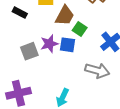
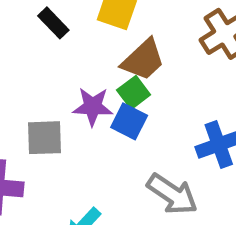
green square: (80, 29) -> (134, 92), moved
gray square: (29, 51) -> (44, 138), moved

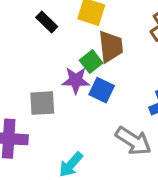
brown trapezoid: (143, 60) -> (111, 47), turned -52
green square: (134, 92) -> (91, 62), moved

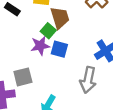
gray square: (42, 103) -> (23, 77), moved
gray arrow: (133, 141) -> (88, 80), turned 80

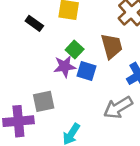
brown trapezoid: (60, 18) -> (112, 46), moved
gray arrow: (88, 80) -> (118, 108), turned 45

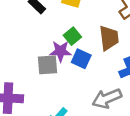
gray square: (44, 101) -> (47, 65), moved

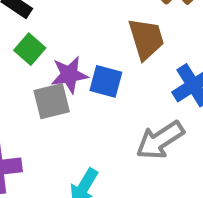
green square: (72, 36) -> (30, 49), moved

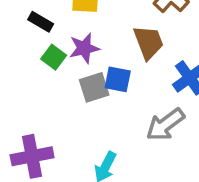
purple star: (69, 75) -> (84, 48), moved
gray square: (52, 101) -> (94, 87), moved

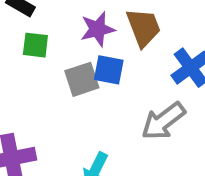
purple star: (84, 48) -> (98, 29), moved
green square: (54, 57) -> (35, 45), turned -30

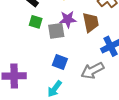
blue square: (109, 70) -> (60, 62), moved
gray square: (82, 79) -> (56, 31), moved

